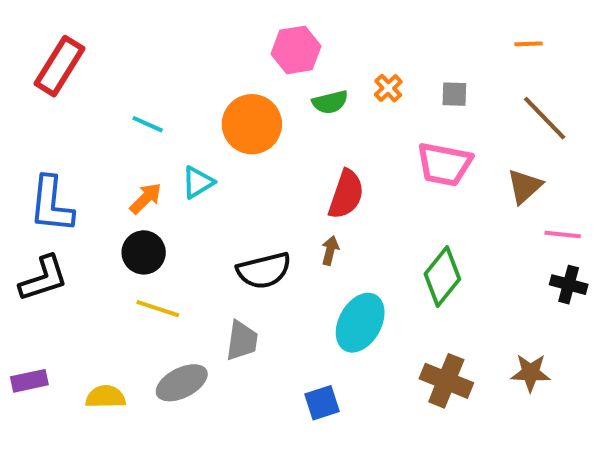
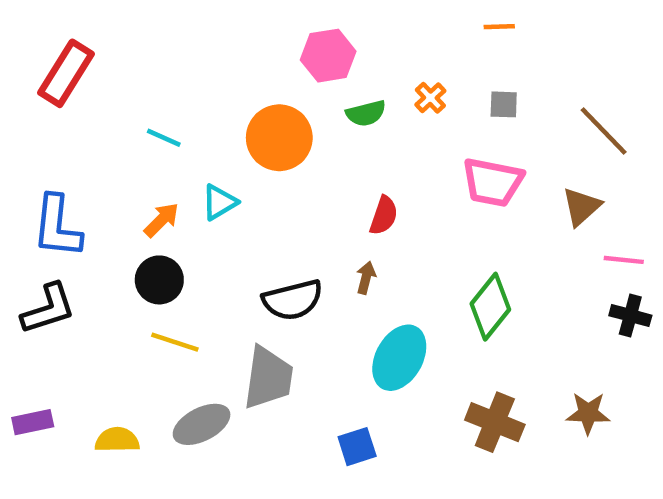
orange line: (529, 44) -> (499, 27), moved
red semicircle: (346, 194) -> (384, 216), size x0.7
gray trapezoid: (242, 341) -> (268, 378), size x1.4

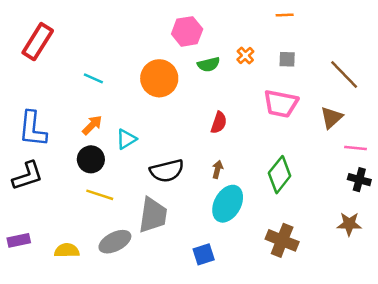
cyan triangle: (219, 202) -> (126, 139), moved
brown arrow: (366, 278) -> (217, 169), moved
brown star: (588, 413) -> (349, 224), moved

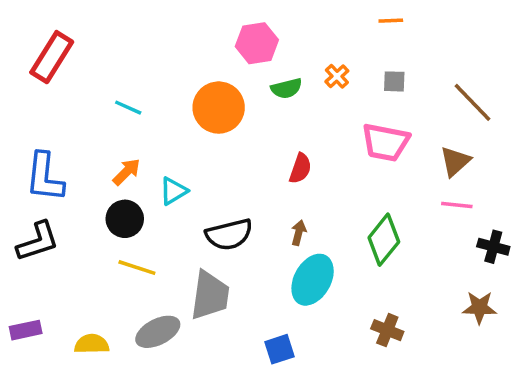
pink line: (356, 148) -> (457, 205), moved
brown cross: (282, 240) -> (387, 330), size x0.7

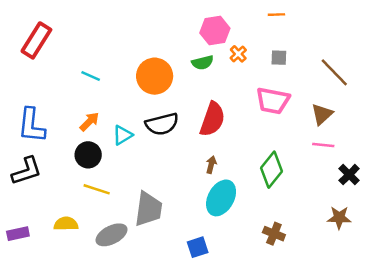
pink hexagon: (257, 43) -> (215, 31), moved
red semicircle: (300, 168) -> (212, 119), size x1.6
black semicircle: (229, 234) -> (162, 124), moved
black cross: (493, 247) -> (349, 175), turned 30
yellow semicircle: (92, 344) -> (66, 224), moved

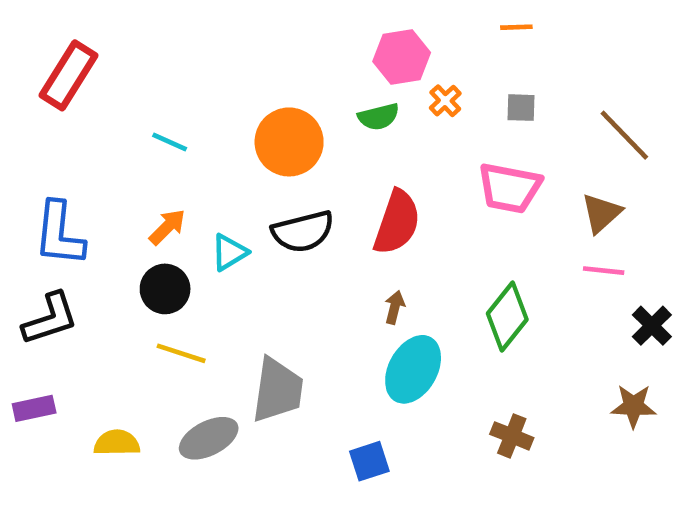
yellow semicircle: (66, 224) -> (117, 443), moved
purple rectangle: (18, 234) -> (34, 408), moved

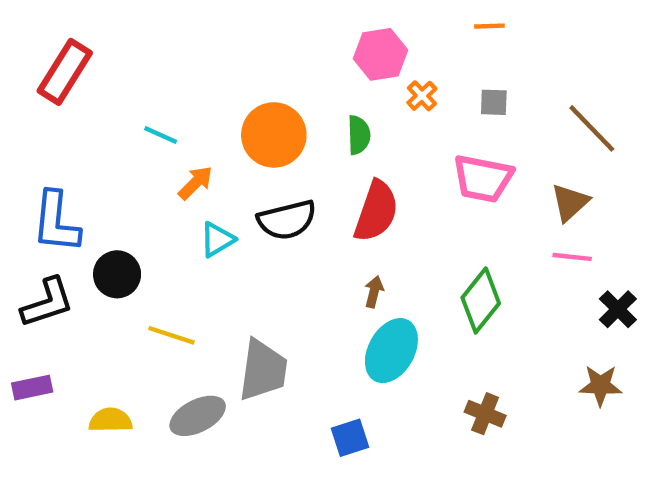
green semicircle: (379, 117) -> (359, 135), moved, turned -78
orange arrow: (167, 227) -> (195, 183), moved
black circle: (165, 289) -> (117, 274), moved

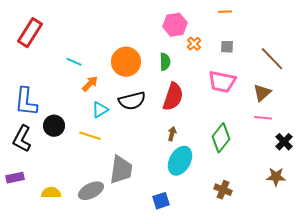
black L-shape: (47, 303) -> (22, 139), turned 136
yellow line: (171, 335) -> (90, 136), moved

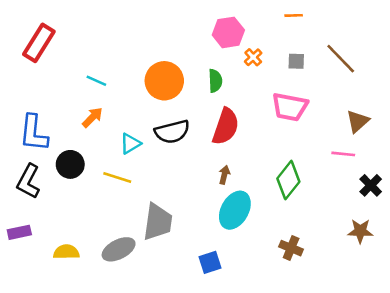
brown line: (272, 59) -> (341, 59), moved
orange arrow: (90, 84) -> (92, 117), moved
brown triangle: (262, 93) -> (358, 121), moved

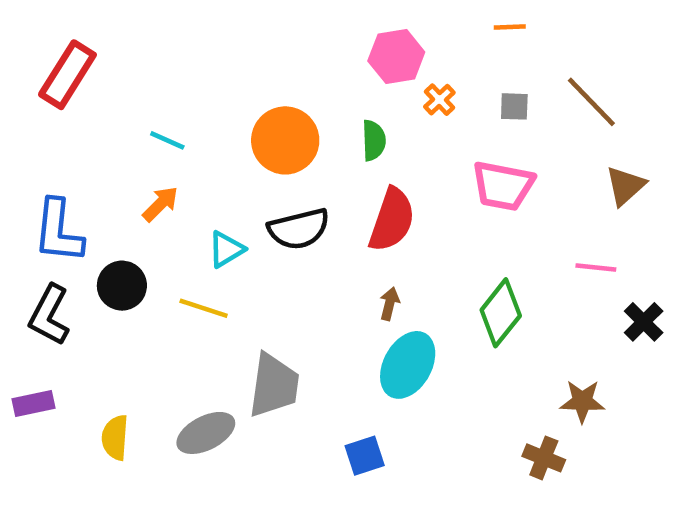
brown triangle: (358, 121) -> (625, 186), moved
brown star: (360, 231) -> (582, 401), moved
brown cross: (291, 248) -> (544, 458), moved
yellow semicircle: (66, 252) -> (115, 438), turned -85

